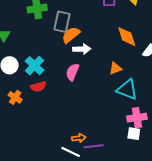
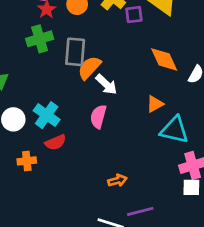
white arrow: (82, 49) -> (106, 84), turned 54
orange cross: (15, 97) -> (27, 161), turned -32
orange arrow: (79, 138) -> (117, 181), moved

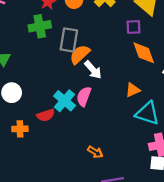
purple square: (134, 15) -> (133, 27), moved
cyan cross: (47, 115) -> (65, 101), moved
orange arrow: (117, 181) -> (95, 152), turned 42

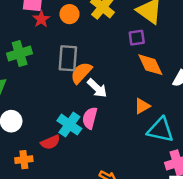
green cross: (40, 26) -> (20, 53), moved

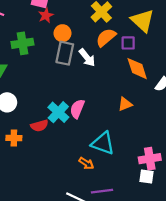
orange circle: (69, 14) -> (62, 33), moved
orange semicircle: (81, 73) -> (106, 37), moved
white arrow: (97, 88) -> (87, 58), moved
cyan triangle: (160, 130) -> (103, 143), moved

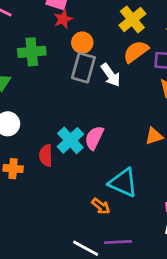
red semicircle: (39, 126) -> (46, 155), turned 102

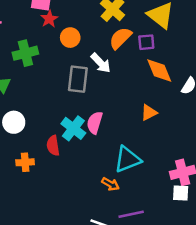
gray rectangle: (83, 68) -> (78, 79), moved
cyan triangle: (123, 183) -> (127, 159), turned -36

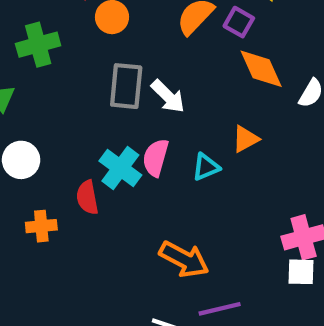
purple square: (146, 42) -> (239, 22), turned 36
white arrow: (101, 63) -> (168, 96), moved
cyan triangle: (127, 159) -> (206, 167), moved, size x0.6
orange arrow: (110, 184) -> (184, 259), size x1.6

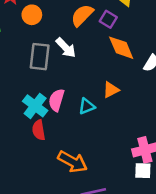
white arrow: (168, 96) -> (66, 48), moved
red semicircle: (87, 197) -> (39, 130), moved

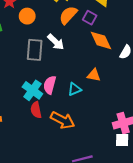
orange triangle: (111, 90) -> (94, 75), turned 40
orange arrow: (73, 162) -> (63, 120), moved

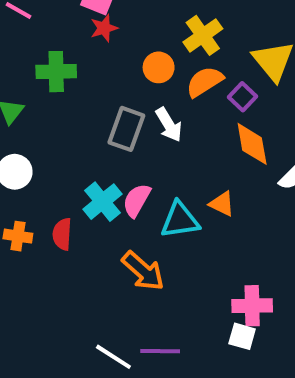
orange circle: (27, 16) -> (159, 67), moved
cyan triangle: (74, 89) -> (180, 220), size x1.5
red semicircle: (36, 110) -> (62, 234), moved

